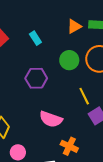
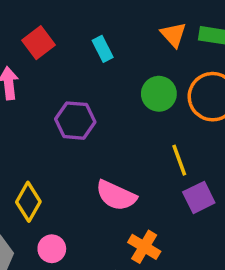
orange triangle: (74, 26) -> (173, 35), turned -49
purple hexagon: (36, 78) -> (75, 121), moved

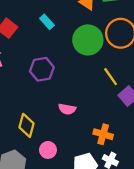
green circle: (159, 94) -> (88, 40), size x1.4
pink semicircle: (116, 195) -> (67, 109), moved, size x0.7

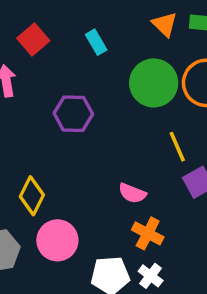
pink semicircle: (67, 109) -> (132, 193), moved
pink circle: (48, 150) -> (57, 240), size x1.5

